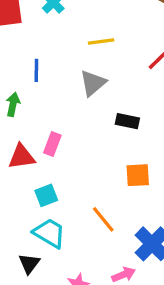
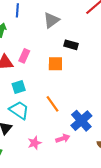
orange square: (138, 175) -> (55, 64), moved

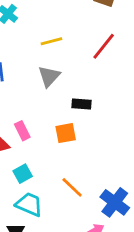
pink rectangle: (24, 56) -> (22, 131), turned -40

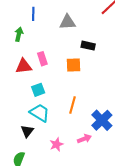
gray triangle: (49, 76) -> (68, 22), turned 36
orange line: (72, 187) -> (73, 105), turned 54

